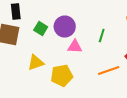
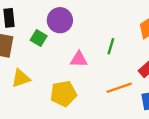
purple circle: (65, 26) -> (60, 20), moved
yellow triangle: (36, 62) -> (21, 78), moved

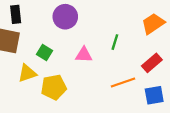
green square: (39, 38) -> (44, 52), moved
yellow pentagon: (63, 94) -> (54, 87), moved

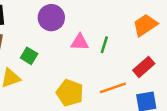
pink triangle: (84, 55) -> (80, 42), moved
yellow pentagon: (54, 87) -> (70, 93), moved, turned 30

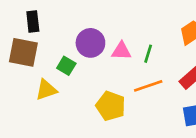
purple circle: (51, 18) -> (90, 43), moved
orange line: (113, 88) -> (148, 86), moved

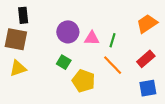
green square: (66, 66) -> (64, 62), moved
orange line: (148, 86) -> (113, 65), turned 65
yellow triangle: (46, 90) -> (18, 68), moved

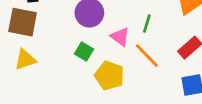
pink triangle: (92, 38) -> (120, 37), moved, turned 35

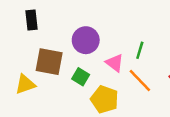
brown square: (23, 22) -> (49, 62), moved

